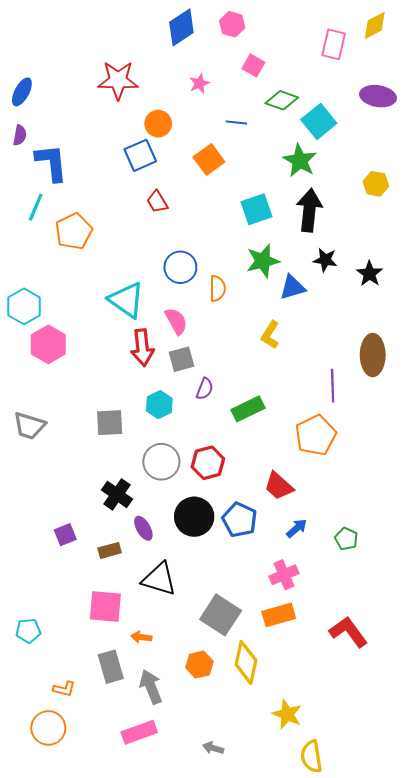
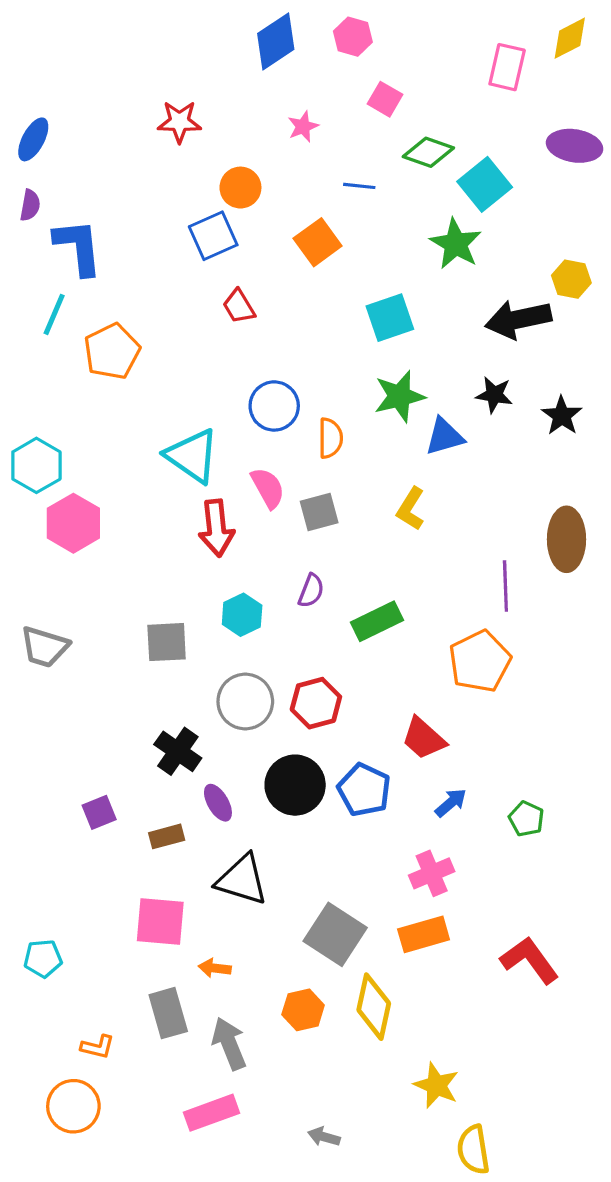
red star: (118, 80) -> (179, 122), size x0.7
black arrow: (309, 210) -> (518, 319), moved, turned -108
gray square: (181, 359) -> (319, 512), moved

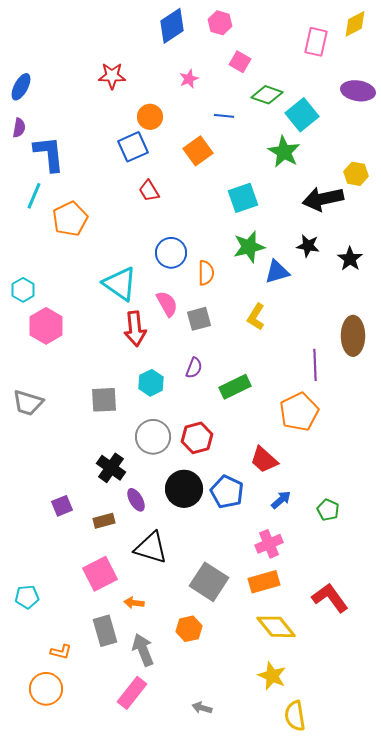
cyan hexagon: (36, 465) -> (23, 290), size x0.7
pink square: (160, 922) -> (100, 574), turned -32
yellow diamond: (374, 1007) -> (276, 627), moved, turned -51
pink rectangle: (212, 1113) -> (132, 693), turned -32

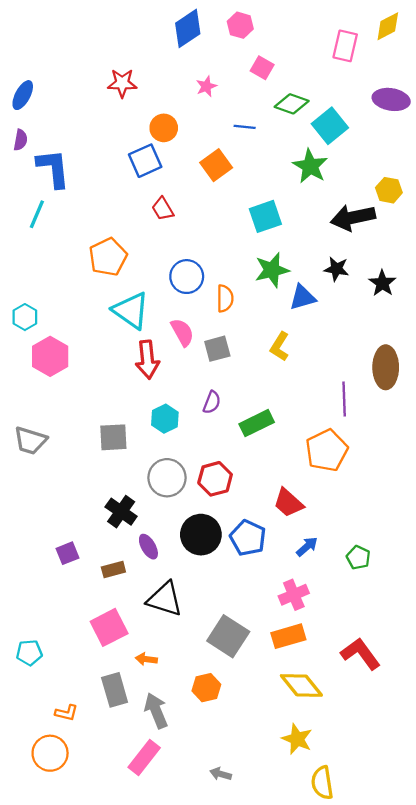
orange pentagon: (70, 219) -> (108, 257), moved

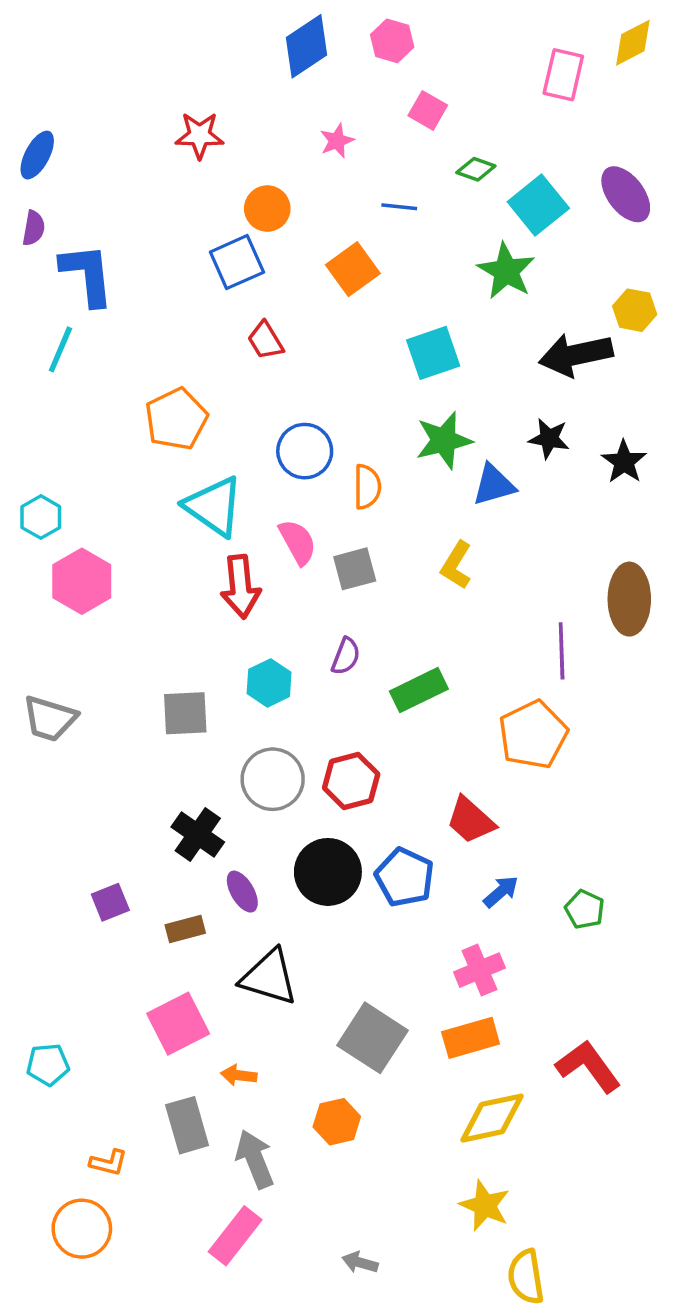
purple ellipse: (391, 99) -> (626, 194), moved, turned 44
green diamond: (292, 104) -> (476, 169), size x0.7
yellow diamond: (301, 685) -> (492, 1118), turned -63

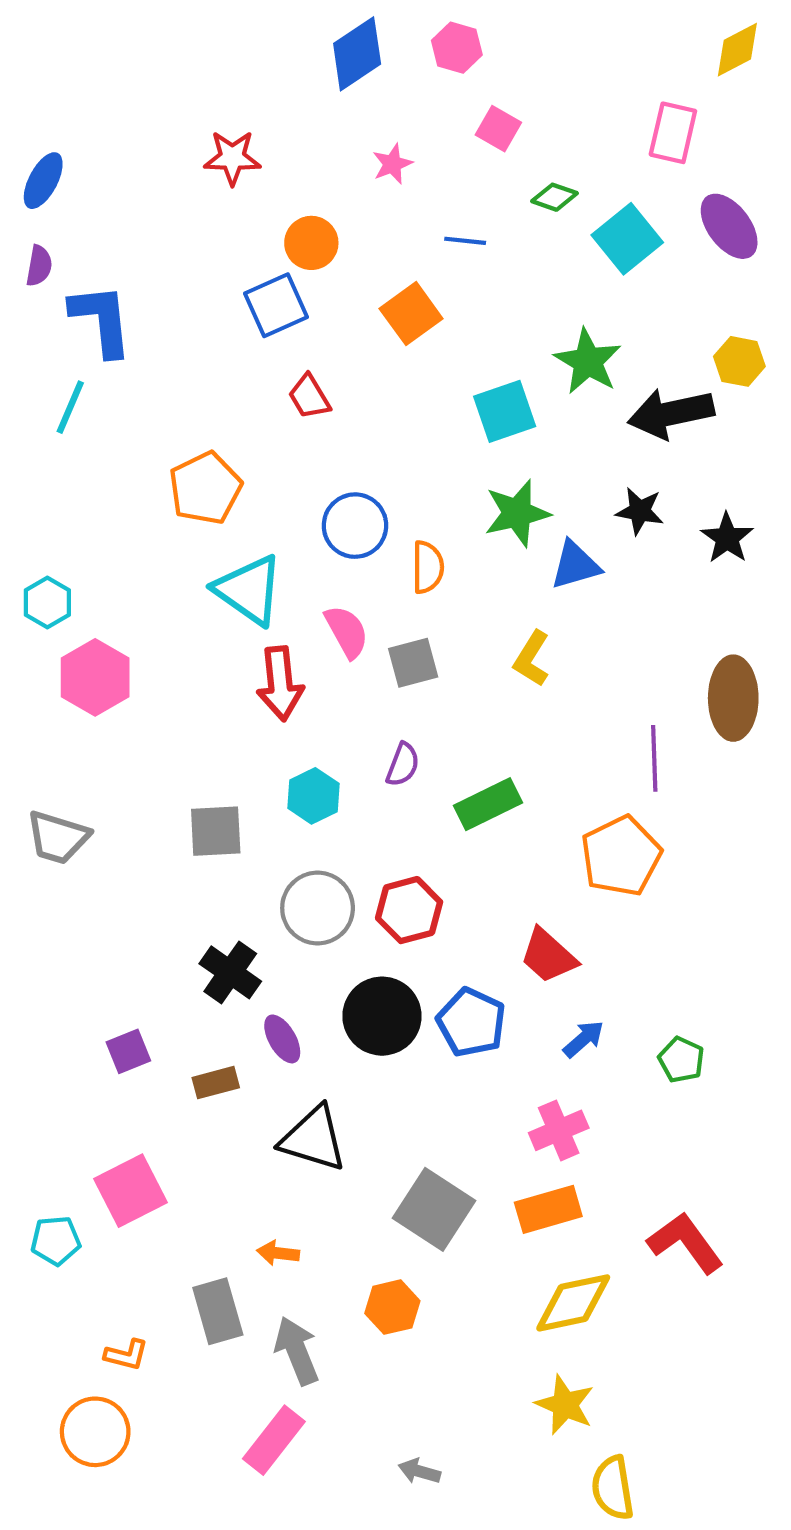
pink rectangle: (563, 75) -> (673, 133), moved
green star: (506, 271) -> (588, 361), moved
pink square: (178, 1024) -> (131, 1191), moved

